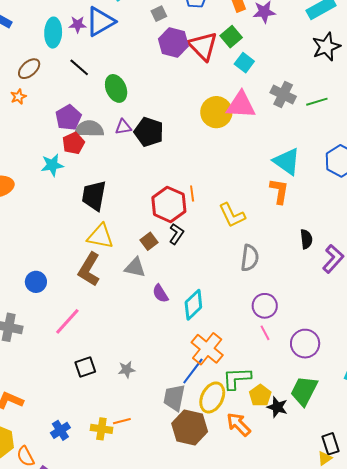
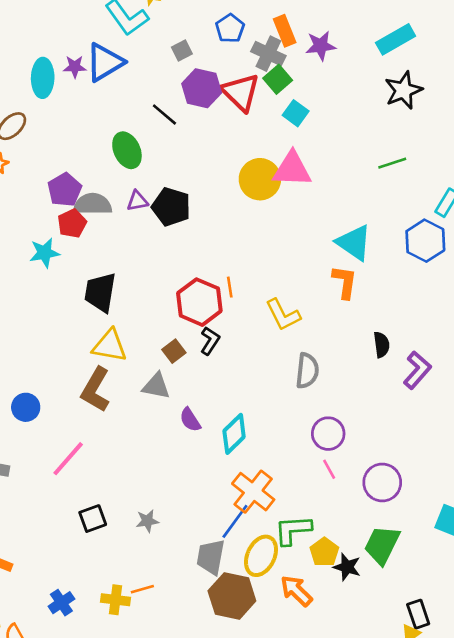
black line: (79, 67) -> (164, 115), moved
gray cross: (283, 94) -> (268, 54), moved

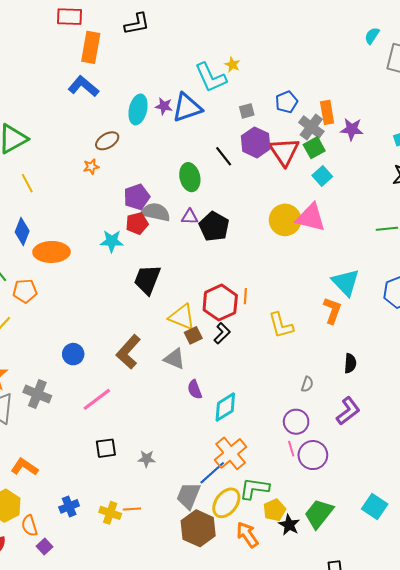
yellow triangle: (110, 346) -> (182, 317), moved
purple L-shape: (417, 370) -> (348, 411), moved
gray semicircle: (307, 371) -> (307, 384), moved, size x0.6
purple circle: (382, 482) -> (313, 455), moved

